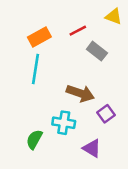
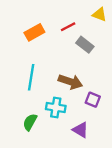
cyan line: (36, 69) -> (31, 77), moved
purple square: (106, 114) -> (93, 100), turned -32

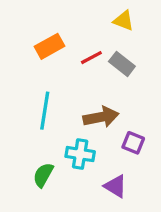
yellow triangle: (99, 14) -> (124, 21), moved
red line: (68, 27) -> (91, 58), moved
brown arrow: (70, 82) -> (101, 117), turned -30

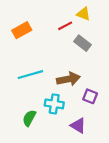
orange rectangle: (50, 46) -> (22, 30), moved
red line: (91, 58) -> (65, 26), moved
cyan line: (45, 111) -> (30, 75), turned 65

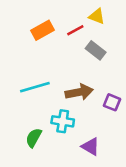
orange rectangle: (22, 30) -> (42, 30), moved
purple square: (90, 96) -> (112, 102), moved

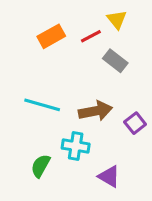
yellow triangle: (97, 16) -> (117, 20), turned 30
cyan line: (35, 87) -> (42, 105), turned 32
purple square: (112, 102) -> (135, 123), turned 30

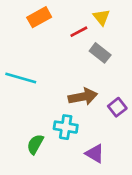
orange rectangle: (51, 36) -> (39, 17), moved
cyan line: (42, 105) -> (21, 78), moved

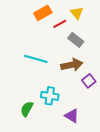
orange rectangle: (39, 17) -> (43, 13), moved
cyan line: (21, 78) -> (36, 59), moved
brown arrow: (83, 97) -> (72, 65), moved

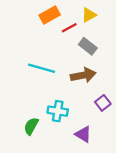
yellow triangle: (77, 13) -> (89, 15), turned 40
purple square: (89, 81) -> (103, 103), moved

